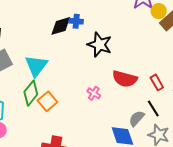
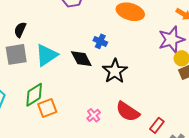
black diamond: (61, 26) -> (81, 59), moved, turned 60
cyan triangle: (36, 66) -> (46, 55), moved
red rectangle: (157, 82) -> (157, 125), turned 49

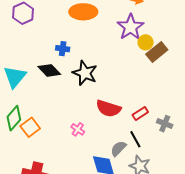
pink cross: (94, 115) -> (78, 129), moved
red rectangle: (157, 125) -> (140, 114), turned 35

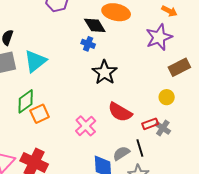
yellow circle: (146, 42) -> (167, 97), moved
black diamond: (49, 70) -> (95, 25), moved
gray cross: (165, 124) -> (163, 128), moved
pink cross: (78, 129) -> (86, 126), size x1.5

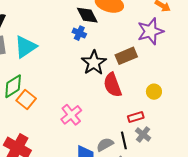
brown rectangle: (179, 67) -> (126, 56), moved
red semicircle: (120, 112) -> (113, 85), moved, turned 35
orange square: (40, 114) -> (26, 99), turned -30
gray cross: (163, 128) -> (143, 134), moved

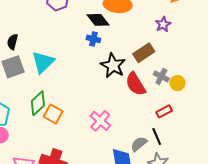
purple star: (150, 31) -> (163, 24), size x0.6
gray cross: (143, 134) -> (161, 76), moved

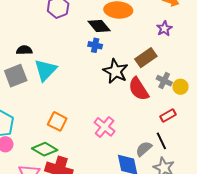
black semicircle: (12, 42) -> (24, 50), moved, turned 77
green diamond: (38, 103) -> (45, 149), moved, turned 75

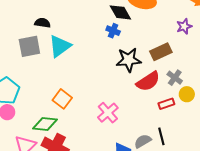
black star: (116, 71) -> (129, 60), turned 30
yellow circle: (180, 87) -> (187, 94), moved
red semicircle: (139, 89) -> (148, 81), turned -100
red rectangle: (168, 115) -> (166, 104), moved
green diamond: (45, 149) -> (45, 124), turned -35

